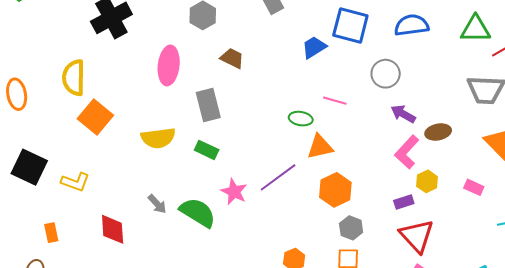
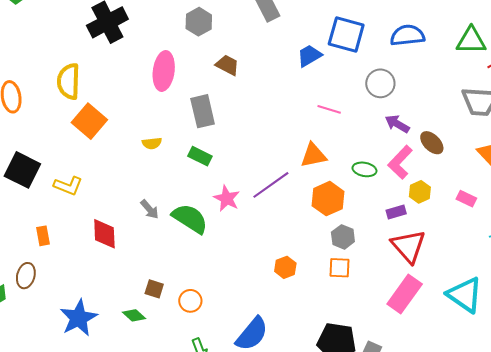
green ellipse: (301, 119) -> (364, 169), moved
brown ellipse: (438, 132) -> (432, 143), turned 55
yellow semicircle: (158, 138) -> (152, 143), size x0.6

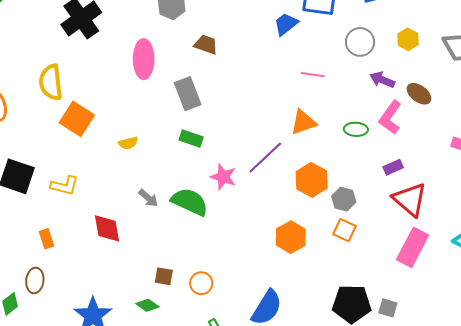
yellow semicircle: (152, 143) -> (128, 143), moved
yellow hexagon: (420, 192) -> (408, 39), moved
orange hexagon: (328, 199) -> (312, 180), moved
orange hexagon: (285, 267) -> (291, 237), size x1.4
orange square: (339, 268) -> (344, 230), turned 30

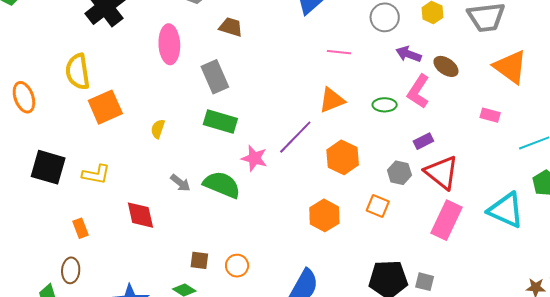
orange square: (77, 119) -> (105, 107), turned 36
green rectangle: (191, 139) -> (220, 122), size x1.4
yellow semicircle: (128, 143) -> (158, 129), turned 126
gray hexagon: (344, 199) -> (399, 173), moved

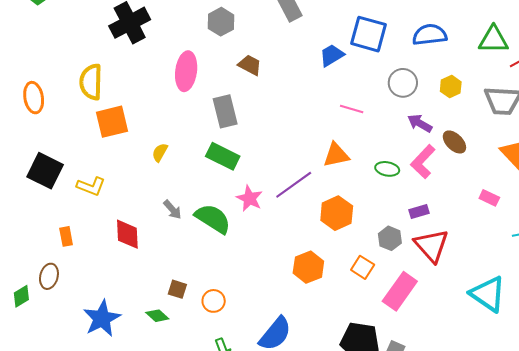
pink rectangle: (447, 220) -> (400, 291), moved

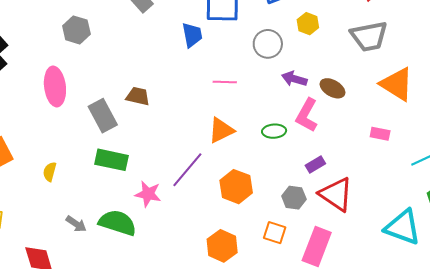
blue trapezoid: (332, 55) -> (192, 35), turned 124
brown trapezoid: (250, 65) -> (138, 96), moved
yellow hexagon: (451, 87) -> (308, 24), moved

